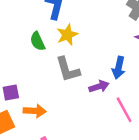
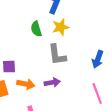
purple arrow: (99, 86) -> (52, 82), moved

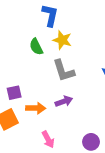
yellow star: (61, 27) -> (62, 40), turned -30

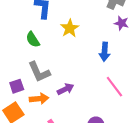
yellow star: (62, 40) -> (70, 28), moved, turned 30
gray L-shape: (64, 71) -> (39, 72), moved

